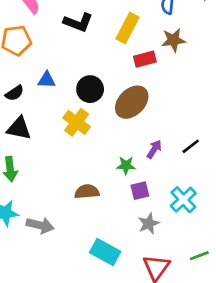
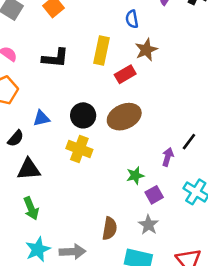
brown ellipse: (132, 102) -> (124, 117), turned 36
purple arrow: (154, 149) -> (168, 157), moved
brown semicircle: (87, 192) -> (110, 228), moved, turned 120
gray star: (149, 224) -> (148, 225), moved

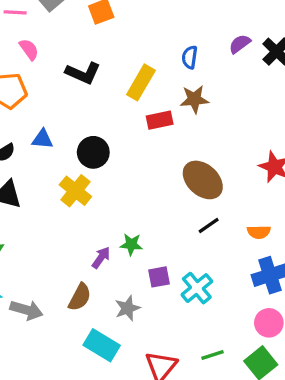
brown ellipse: (124, 117) -> (203, 180), moved, turned 48
purple arrow: (168, 157) -> (101, 258), moved
purple square: (154, 195) -> (159, 277), moved

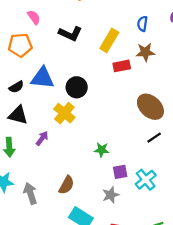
blue triangle: (43, 139) -> (42, 78), size x1.6
purple arrow: (101, 258) -> (42, 138), moved
gray star: (128, 308) -> (111, 195), moved
gray arrow: (26, 310) -> (30, 193), turned -125

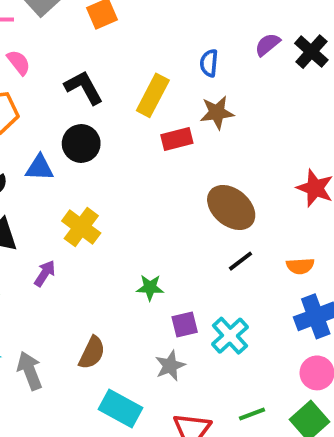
black L-shape: (70, 34) -> (84, 87), turned -140
blue triangle: (42, 78) -> (39, 168), size x0.7
black circle: (77, 87) -> (81, 143), moved

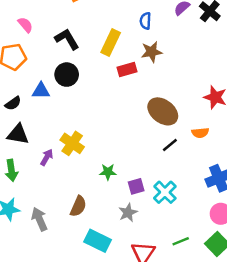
yellow cross: (81, 227) -> (72, 143), moved
orange semicircle: (300, 266) -> (200, 133), moved
green star: (150, 288) -> (108, 172), moved

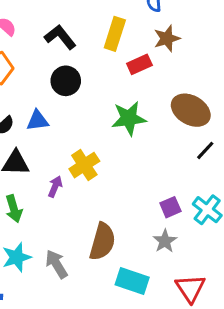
blue triangle: (41, 91) -> (38, 121), moved
yellow cross: (72, 143) -> (84, 165), turned 30
green star: (108, 172) -> (129, 118), moved, size x1.6
brown semicircle: (78, 206) -> (102, 242), size x1.4

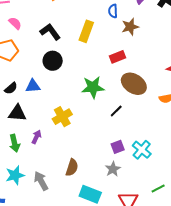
brown star: (167, 38) -> (130, 27), moved
red rectangle: (139, 64) -> (118, 57), moved
black line: (205, 150) -> (116, 111), moved
purple arrow: (55, 186) -> (36, 137), moved
brown semicircle: (102, 242) -> (72, 168), size x0.7

